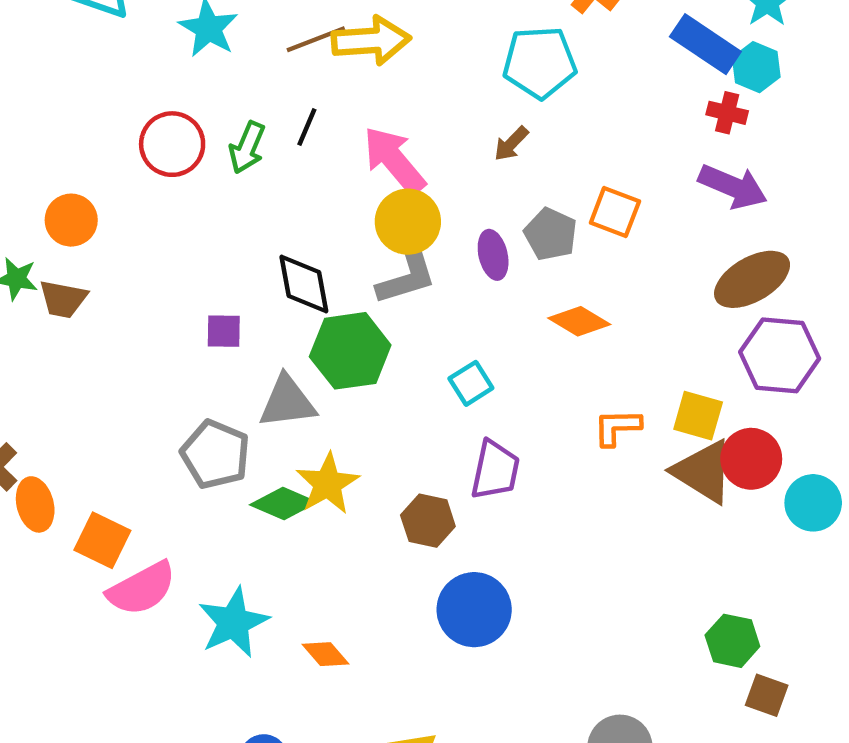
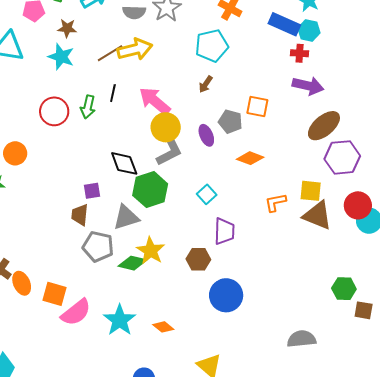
brown trapezoid: (63, 299) -> (80, 215), moved, turned 95
red circle: (751, 459) -> (358, 205), moved

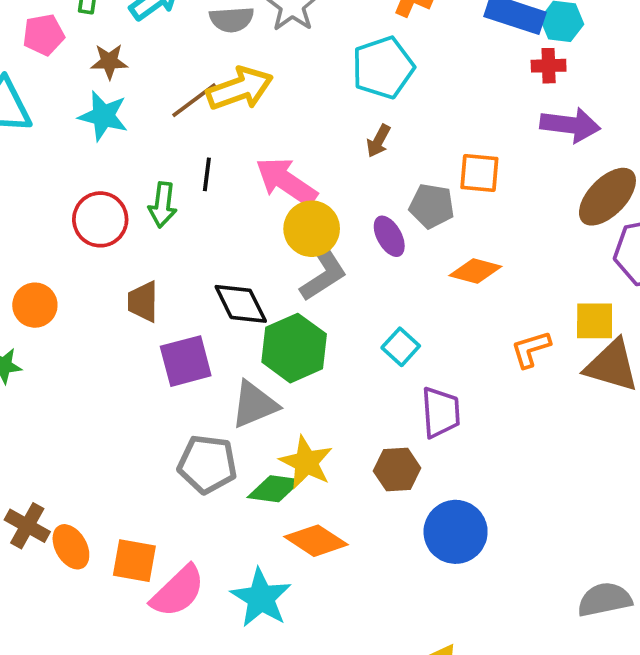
purple square: (92, 191) -> (186, 361), size x1.6
brown trapezoid: (80, 215) -> (143, 302), moved
orange diamond: (163, 327) -> (316, 541), moved, size x1.5

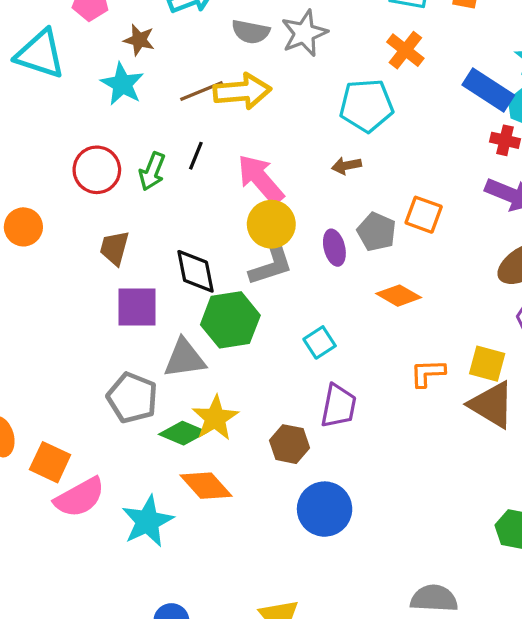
brown arrow: (378, 141) -> (346, 166), turned 36

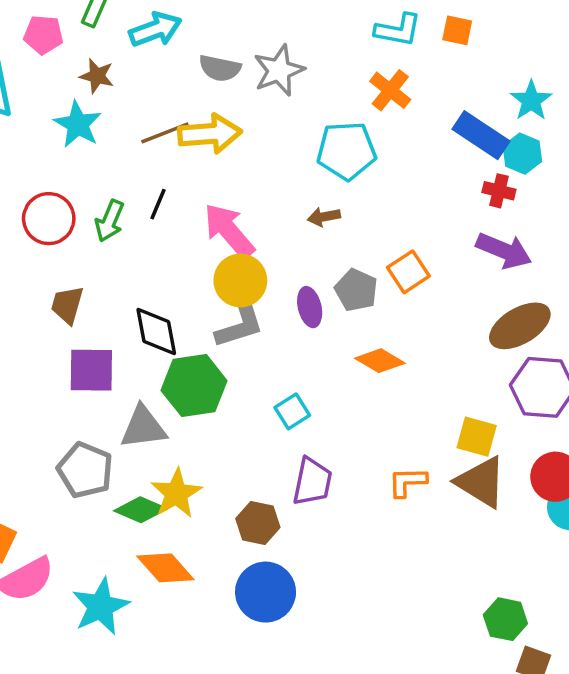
orange square: (424, 215) -> (408, 272), turned 36
orange L-shape: (428, 373) -> (407, 482), moved
blue circle: (325, 509) -> (266, 592), moved

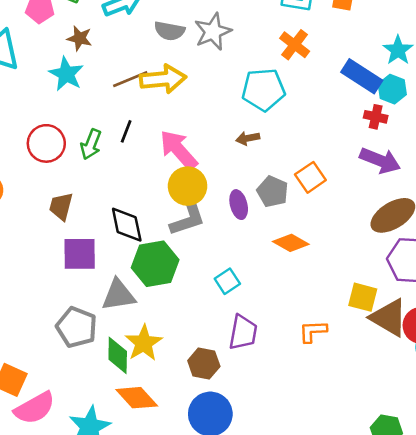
brown triangle: (481, 482) -> (389, 318), moved
green diamond: (141, 510) -> (118, 355), turned 69

